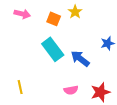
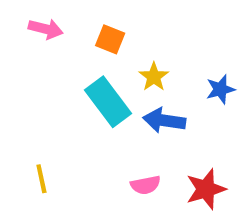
yellow star: (75, 12) -> (154, 77), moved
blue arrow: (80, 59) -> (164, 120), turned -30

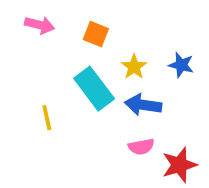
blue star: (220, 89) -> (181, 65), moved, turned 30
yellow line: (41, 179) -> (47, 118), moved
pink semicircle: (145, 185) -> (141, 147), moved

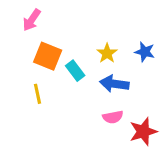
pink arrow: (40, 25) -> (32, 20), turned 110
orange square: (96, 34) -> (48, 56), moved, size x1.4
cyan rectangle: (94, 89) -> (75, 71), size x0.6

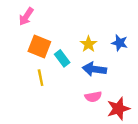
yellow line: (38, 94) -> (41, 78), moved

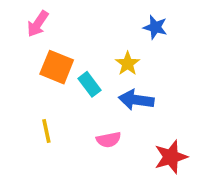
blue star: (120, 43) -> (155, 27), moved
yellow line: (41, 78) -> (46, 131), moved
pink semicircle: (93, 97) -> (109, 140), moved

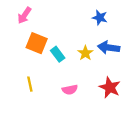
yellow star: (128, 64) -> (85, 53), moved
blue arrow: (136, 100) -> (109, 48), moved
red star: (171, 157) -> (110, 87), moved, turned -30

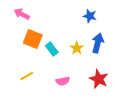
pink arrow: (24, 15) -> (22, 14), turned 84
blue arrow: (109, 48) -> (98, 43), turned 96
yellow line: (30, 84) -> (27, 76), turned 72

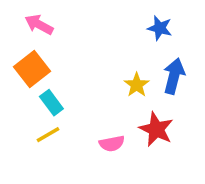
orange square: (33, 39) -> (32, 69), moved, turned 30
cyan rectangle: (52, 49) -> (51, 103), moved
red star: (99, 79) -> (156, 129), moved

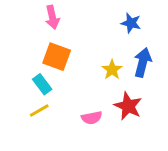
pink arrow: (39, 25) -> (52, 17), moved, turned -130
orange square: (32, 69) -> (57, 57), moved, turned -32

